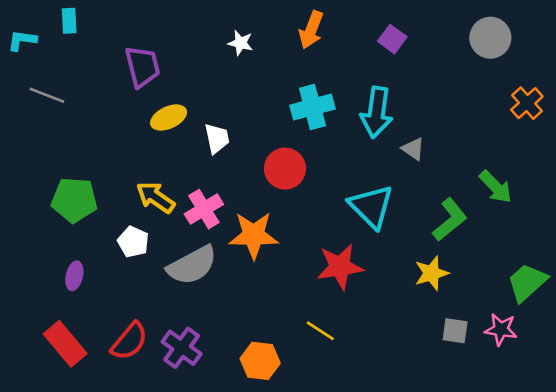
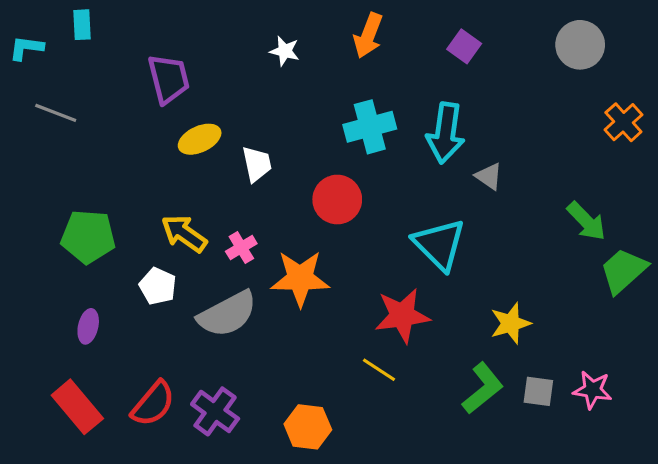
pink cross: (204, 209) -> (241, 247), size x0.7
green L-shape: (450, 220) -> (483, 388), moved
green trapezoid: (527, 282) -> (623, 271), moved
yellow line: (320, 331) -> (379, 370), moved

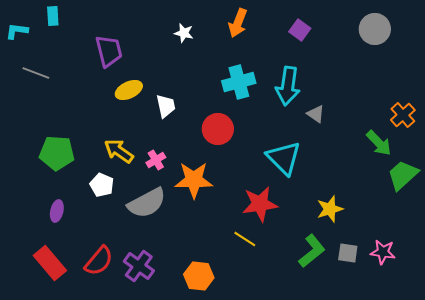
orange cross: (623, 122) -> (403, 115), moved

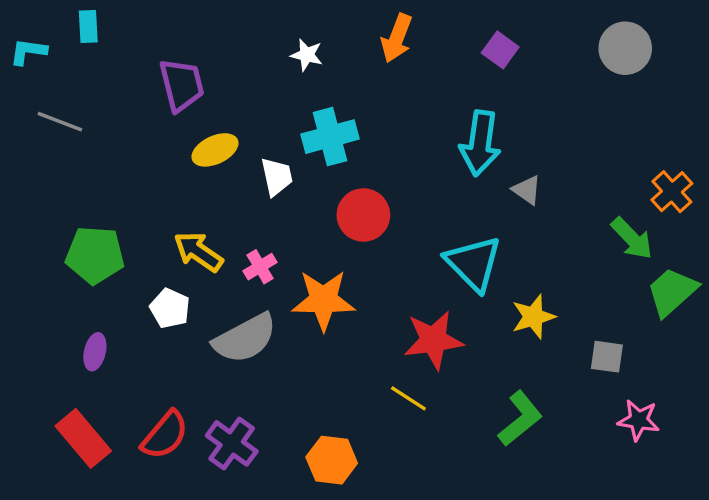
cyan cross: (239, 82) -> (330, 137), moved
yellow star: (330, 209) -> (533, 317), moved
gray square: (348, 253) -> (607, 357), moved

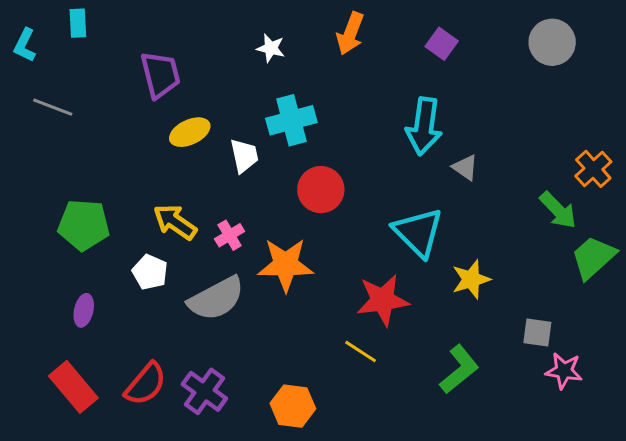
cyan L-shape: (28, 52) -> (25, 45), turned -72
gray square: (607, 357) -> (537, 332), moved

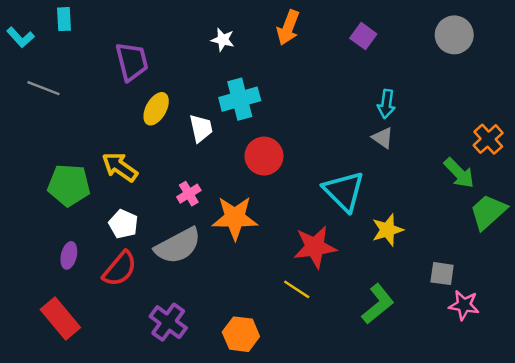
cyan L-shape: (25, 45) -> (20, 37), turned -68
cyan arrow: (424, 126) -> (386, 104), moved, size x0.6
yellow ellipse: (190, 132) -> (156, 109), turned -36
yellow arrow: (175, 222) -> (120, 167), moved
red semicircle: (146, 384) -> (120, 269), moved

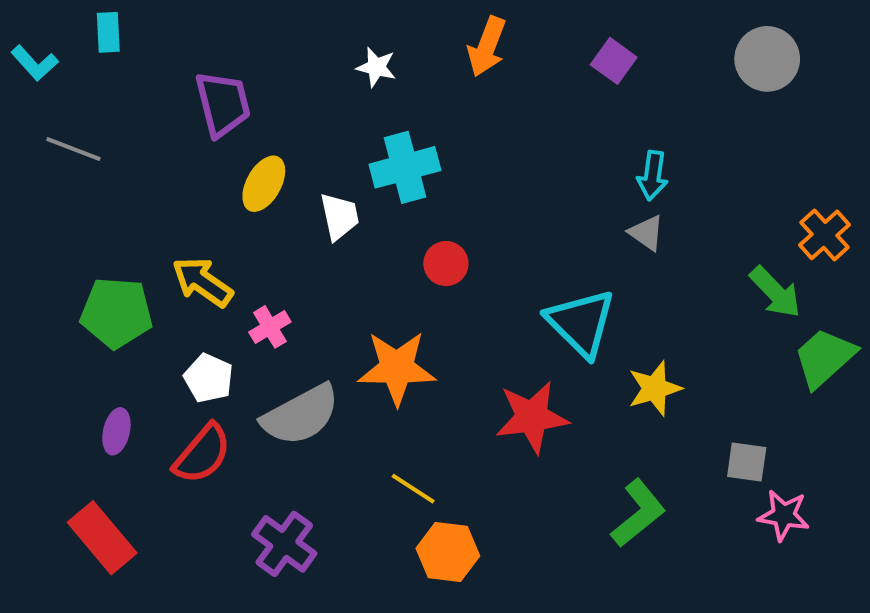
red circle: (264, 156) -> (446, 264), size x0.7
pink cross: (189, 194) -> (270, 327), moved
yellow line: (297, 289) -> (413, 489), moved
orange hexagon: (241, 334) -> (448, 552), moved

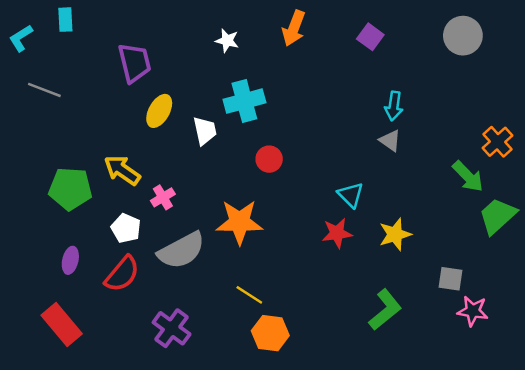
cyan L-shape: (35, 63) -> (21, 38), turned 100
cyan triangle: (581, 323) -> (351, 195), size x0.6
red star: (532, 417) -> (337, 233), moved, size x0.7

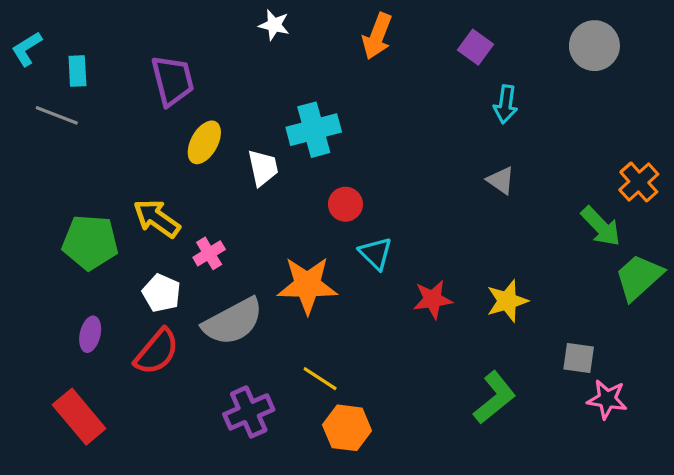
cyan rectangle: (65, 20) -> (77, 71), moved
white star: (227, 41) -> (274, 25), moved
cyan arrow: (394, 106) -> (506, 104), moved
cyan triangle: (351, 195) -> (376, 253), moved
purple cross: (172, 328) -> (249, 412), moved, turned 30

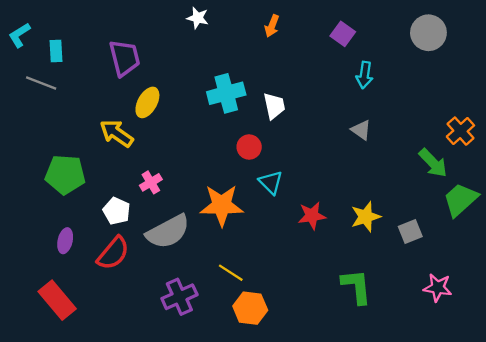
orange arrow: (377, 36) -> (272, 26), size x0.7
white trapezoid: (263, 168) -> (274, 106), moved
yellow arrow: (157, 218) -> (117, 133), moved
gray square: (579, 358) -> (410, 232), moved, turned -30
green L-shape: (495, 398) -> (356, 286), turned -57

